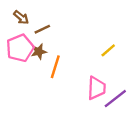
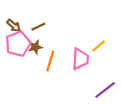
brown arrow: (21, 17) -> (14, 26), moved
pink trapezoid: (96, 88) -> (80, 59), moved

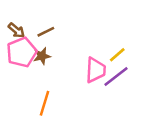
orange line: (50, 61) -> (44, 103), moved
purple line: (105, 90) -> (116, 76), moved

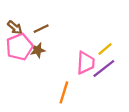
orange line: (44, 103) -> (64, 92), moved

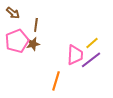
brown arrow: (15, 27) -> (13, 13), moved
brown line: (41, 29) -> (36, 25), turned -56

